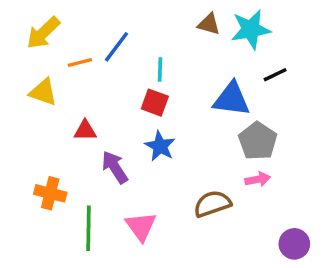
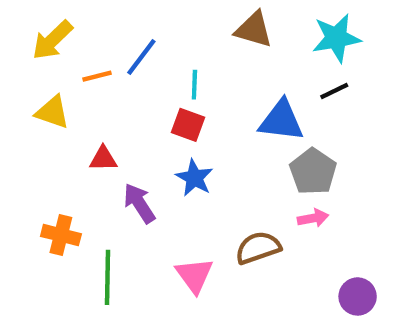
brown triangle: (209, 24) -> (254, 30), size x1.4
cyan star: (251, 29) -> (336, 38), moved
pink triangle: (141, 226) -> (194, 275), moved

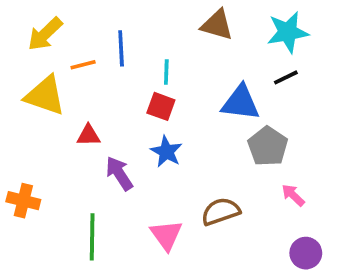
blue line: (141, 57) -> (121, 48), turned -40
yellow triangle: (52, 112) -> (45, 96), size x1.4
pink arrow: (313, 218) -> (293, 195), moved, turned -125
orange cross: (61, 235) -> (23, 201), moved

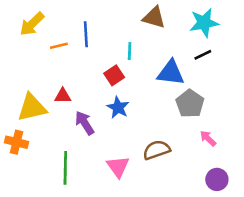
cyan line: (166, 72) -> (130, 51), moved
yellow triangle: (45, 96) -> (32, 107), moved, turned -32
red square: (161, 106) -> (114, 75), turned 36

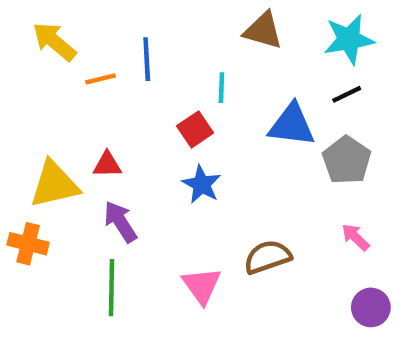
yellow arrow: (32, 24) -> (54, 42), turned 84
gray pentagon: (190, 104) -> (347, 160), moved
purple arrow: (85, 123) -> (120, 222), moved

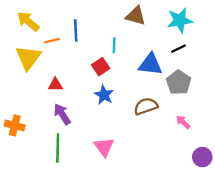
yellow triangle: (54, 184) -> (28, 58), moved, turned -40
brown semicircle: (268, 257) -> (146, 106), moved
purple circle: (371, 307) -> (202, 157), moved

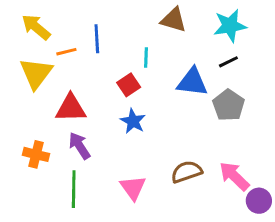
red triangle: (55, 85) -> (71, 108), size x1.6
brown semicircle: (146, 106) -> (187, 172), moved
pink arrow: (183, 122) -> (234, 176), moved, size x1.6
orange cross: (15, 125) -> (36, 154), moved

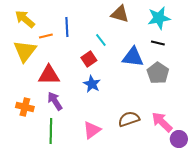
cyan line: (146, 57) -> (101, 40), turned -40
black line: (228, 62) -> (158, 43), turned 40
pink triangle: (133, 188) -> (92, 130), turned 30

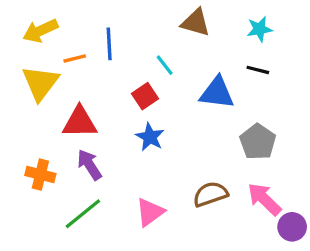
cyan star: (159, 18) -> (259, 29), size x0.7
yellow arrow: (25, 19) -> (40, 31), turned -65
gray pentagon: (158, 73) -> (258, 142), moved
green line: (51, 131) -> (83, 214), turned 50

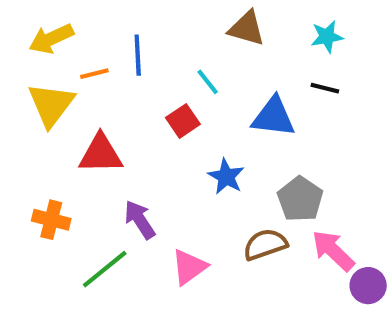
blue star: (150, 137) -> (226, 177), moved
gray pentagon: (258, 142) -> (300, 199), moved
purple arrow: (89, 165) -> (140, 220), moved

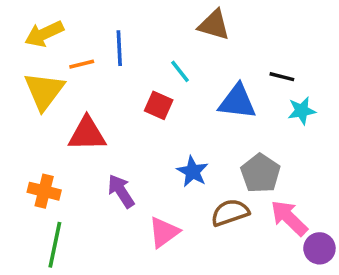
cyan star: (327, 37) -> (302, 111), moved
red square: (183, 121) -> (159, 105), turned -32
blue star: (226, 177) -> (193, 171), moved
green line: (105, 269) -> (55, 245), moved, turned -39

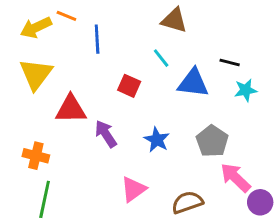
orange line: (82, 64) -> (66, 16), moved, turned 36
cyan line: (180, 71) -> (161, 58), moved
purple arrow: (121, 191) -> (106, 134), moved
brown semicircle: (230, 213) -> (187, 202), moved

